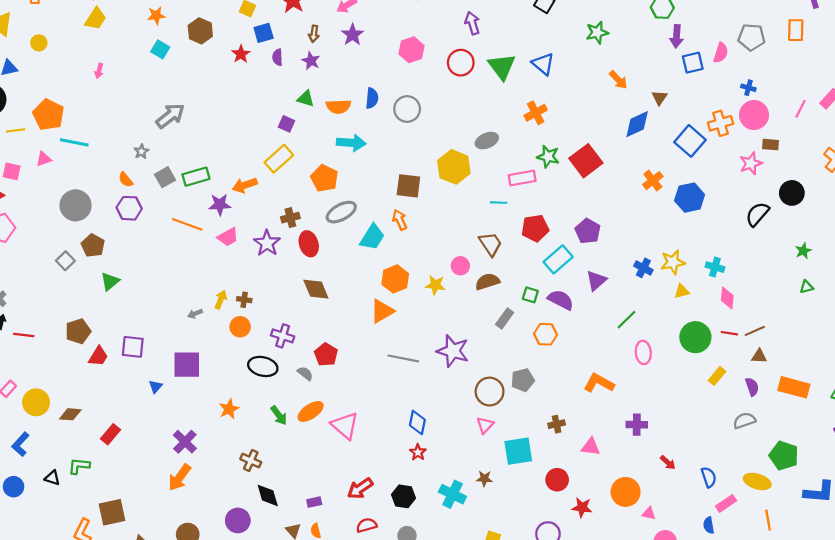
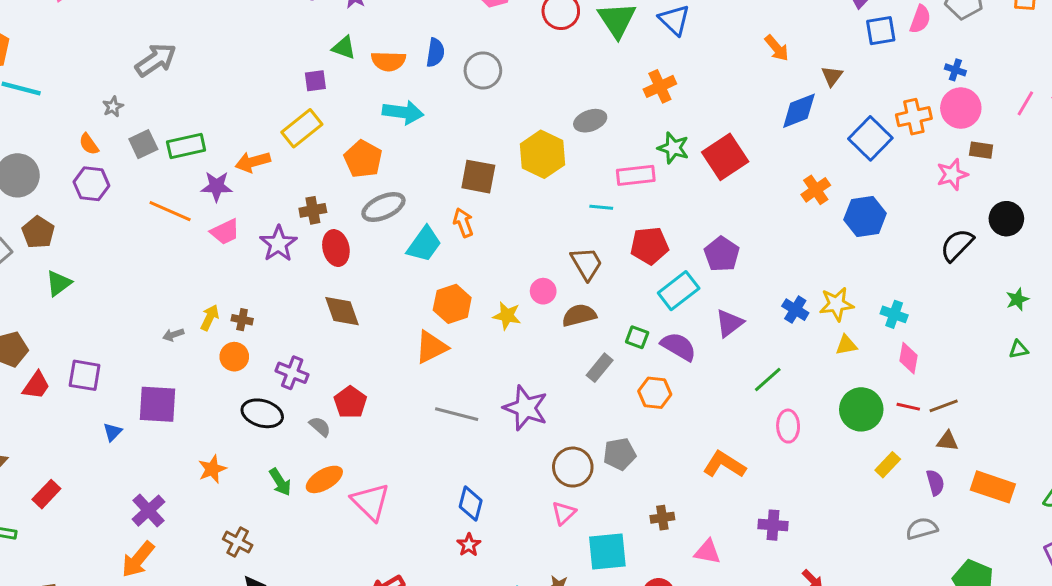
purple square: (286, 124) -> (315, 81), turned -35

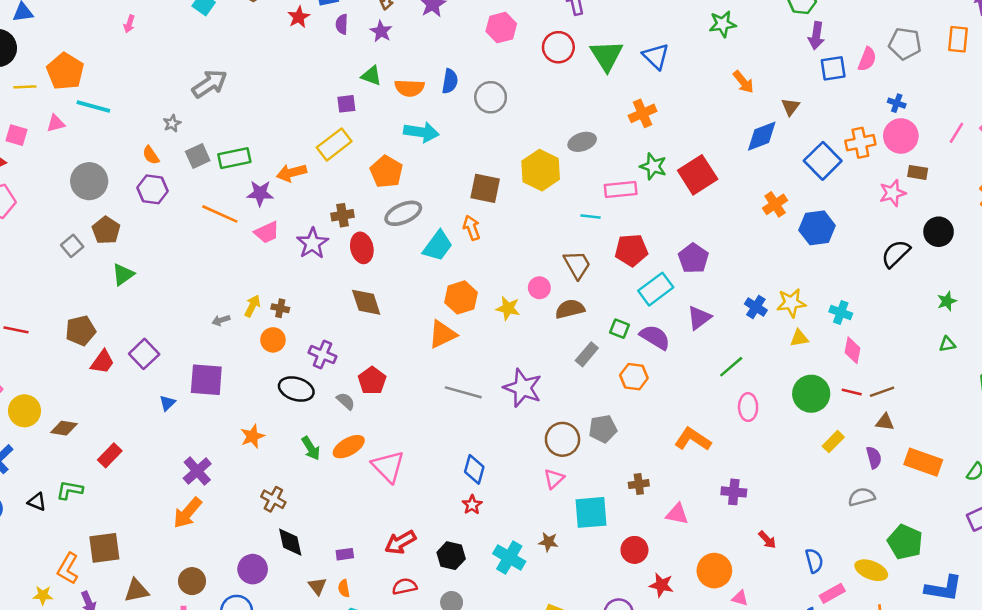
purple square: (85, 375) -> (144, 354), turned 36

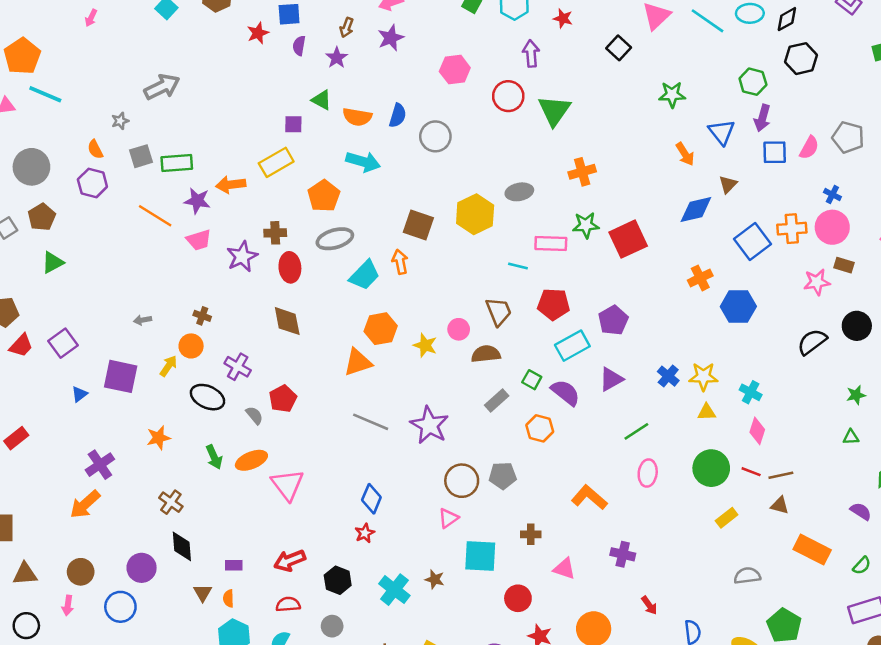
blue triangle: (656, 56) -> (722, 132), moved
green star: (653, 166) -> (586, 225), turned -30
yellow arrow: (252, 306) -> (168, 366), moved
purple semicircle: (874, 458) -> (861, 511), moved, turned -50

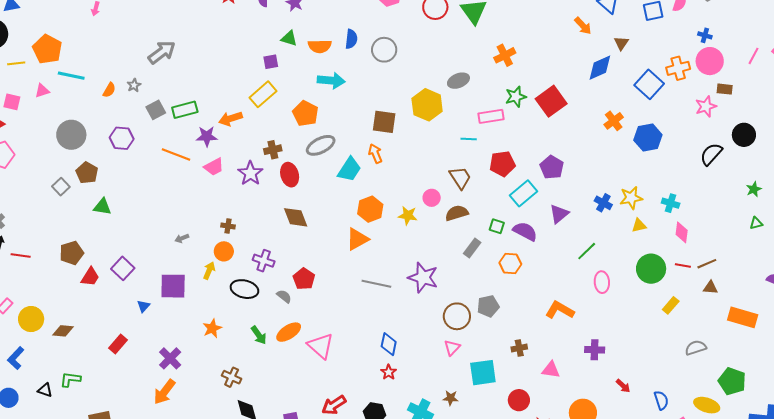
orange semicircle: (95, 149) -> (109, 90), moved, turned -112
green triangle: (53, 263) -> (102, 207), turned 48
red rectangle: (16, 438) -> (118, 344), moved

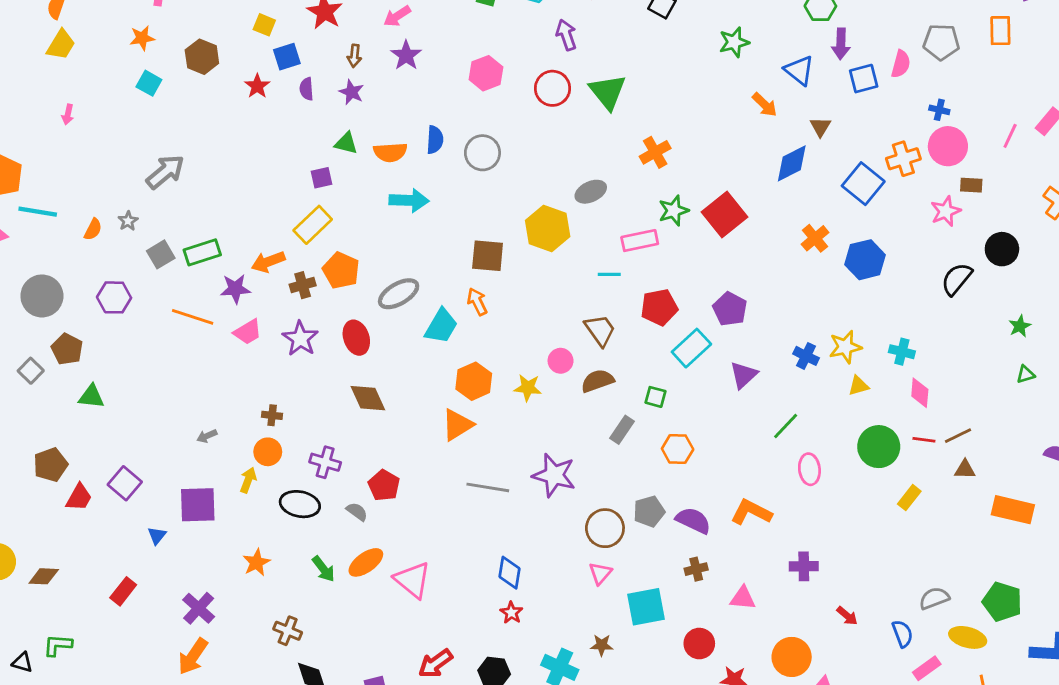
orange pentagon: (305, 113) -> (341, 270), moved
brown cross: (273, 150) -> (303, 285), moved
purple semicircle: (525, 231) -> (693, 520), moved
gray semicircle: (696, 348) -> (934, 598), moved

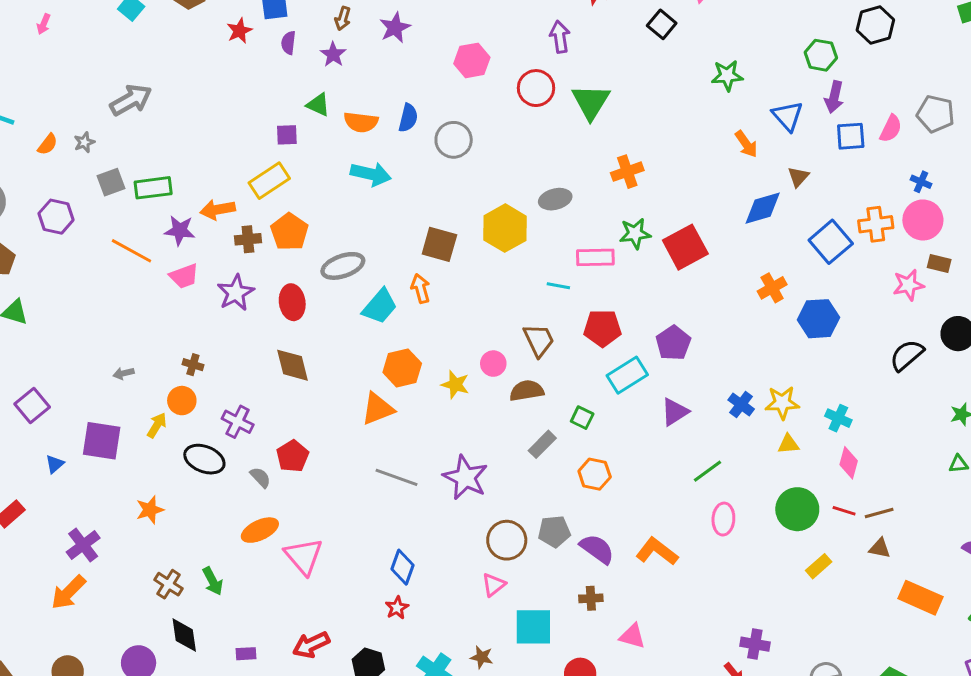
purple cross: (804, 566) -> (755, 644), moved
green arrow: (323, 569) -> (213, 581), moved

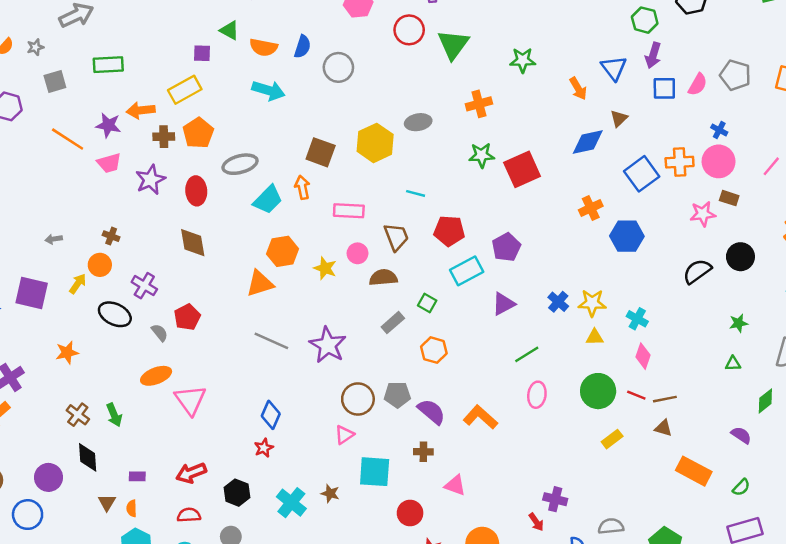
green star: (727, 75) -> (523, 60), moved
green rectangle: (153, 188) -> (108, 65), moved
pink rectangle: (595, 257) -> (349, 211), moved

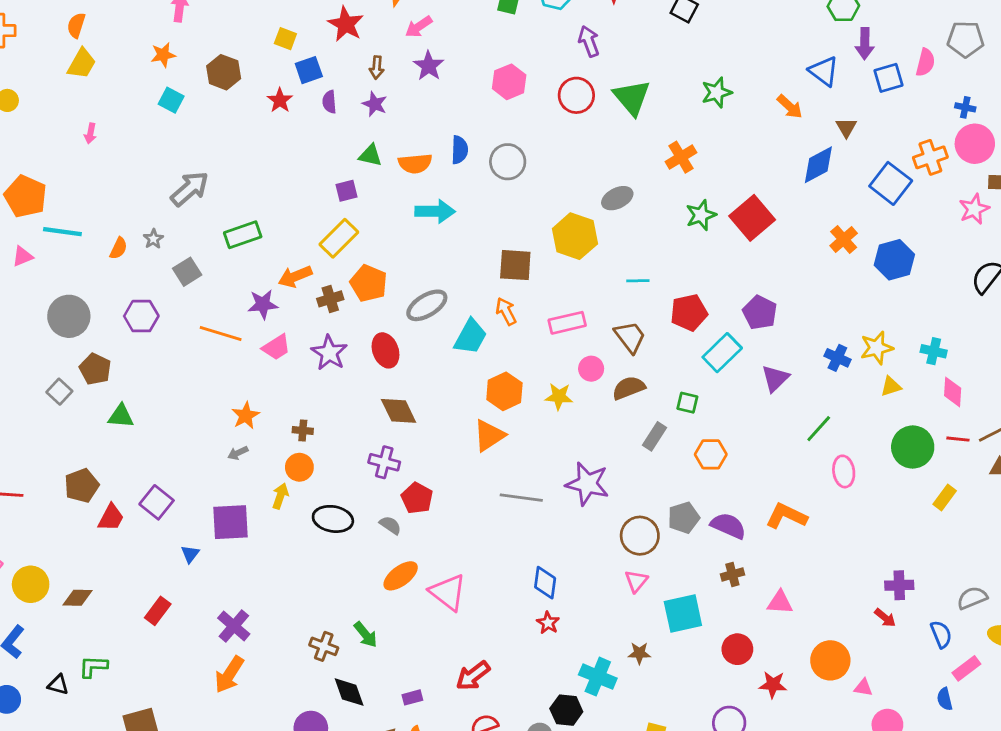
purple cross: (144, 286) -> (384, 462), moved
orange star: (67, 353) -> (246, 416), moved
black hexagon: (237, 493) -> (566, 710), moved

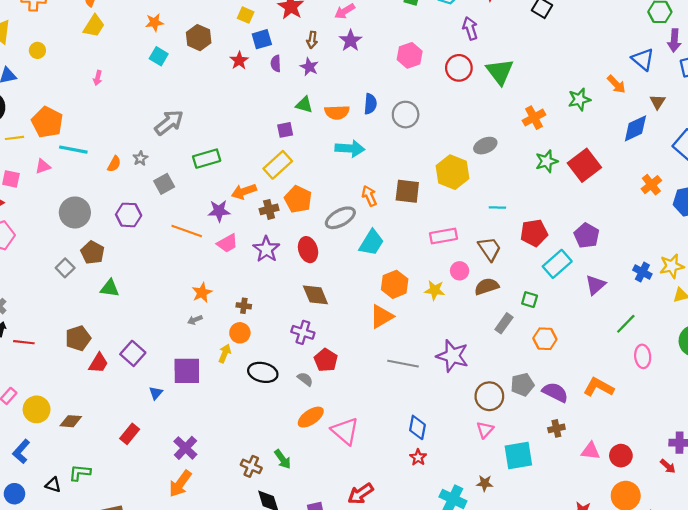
green star: (717, 92) -> (579, 99), moved
orange arrow: (506, 311) -> (369, 196), moved
red circle: (737, 649) -> (621, 456), moved

